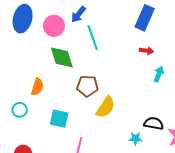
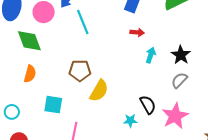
green diamond: (62, 57) -> (29, 41), moved
cyan circle: (20, 110) -> (12, 112), moved
black semicircle: (154, 123) -> (148, 105), turned 54

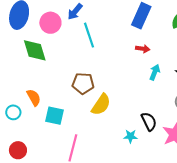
orange semicircle: (30, 74) -> (34, 98), moved, turned -48
cyan circle: (12, 112) -> (13, 112), moved

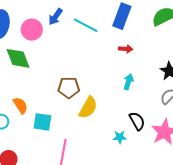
cyan line: (89, 35) -> (86, 25), moved, turned -40
cyan arrow: (155, 72) -> (128, 82), moved

